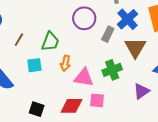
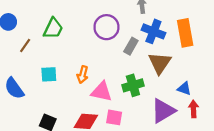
blue cross: (128, 19) -> (153, 31), turned -30
brown line: (19, 40) -> (25, 45), moved
green trapezoid: (50, 42) -> (53, 28), moved
purple triangle: (141, 91) -> (163, 111), size x1.4

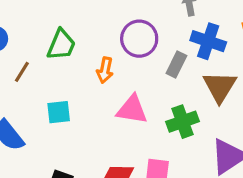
orange arrow: (83, 75) -> (105, 70), moved
pink triangle: (102, 92) -> (132, 110), moved

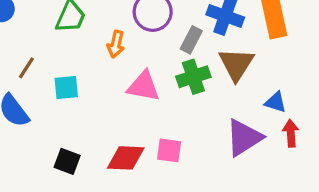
brown line: (22, 72) -> (26, 68), moved
green cross: (183, 122) -> (193, 77), moved

